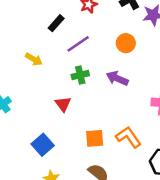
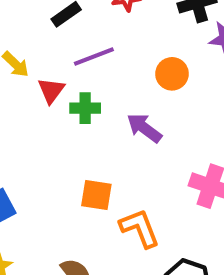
red triangle: (63, 104) -> (51, 90), moved
orange square: (95, 138) -> (96, 195), moved

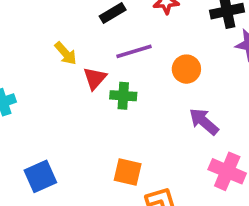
orange circle: (172, 74) -> (186, 69), moved
purple arrow: (144, 128) -> (204, 122), moved

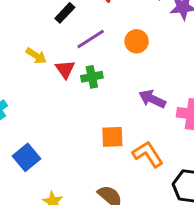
purple arrow: (204, 122) -> (152, 99), moved
blue square: (40, 176) -> (26, 157), moved

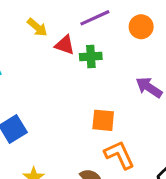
red triangle: (65, 69) -> (65, 45), turned -45
orange L-shape: (148, 154) -> (119, 155), moved

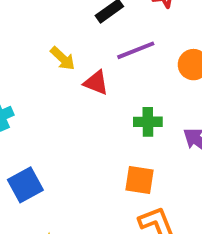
green cross: (91, 56) -> (148, 122), moved

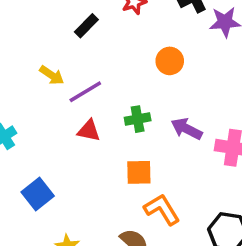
purple line: (136, 50) -> (85, 92), moved
red triangle: (96, 83) -> (89, 131), moved

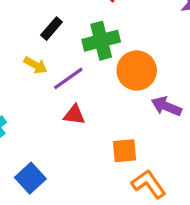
black rectangle: (86, 26) -> (52, 29), moved
orange circle: (170, 61) -> (137, 71), moved, size x1.5
green cross: (138, 119) -> (101, 41), moved, size x1.5

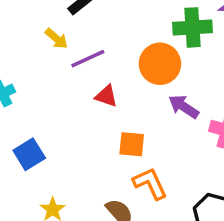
green cross: (101, 41) -> (192, 27), moved
red triangle: (74, 115) -> (106, 96), moved

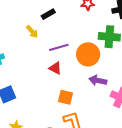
purple line: (88, 59) -> (59, 47), moved
purple arrow: (184, 107) -> (98, 80), turned -30

